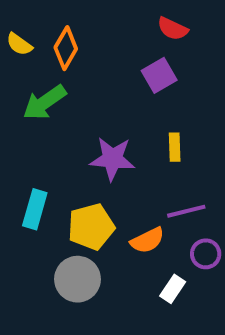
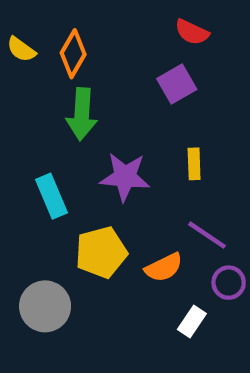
green arrow: (44, 102) -> (82, 114), moved, turned -51
cyan rectangle: (35, 209) -> (52, 196), moved, turned -39
purple line: (186, 211) -> (207, 235), turned 48
gray circle: (77, 279) -> (45, 306), moved

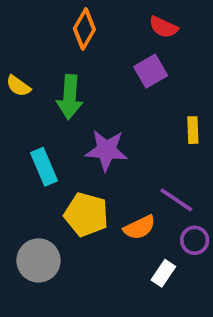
yellow semicircle: (21, 49) -> (18, 86), moved
orange diamond: (73, 54) -> (84, 29), moved
yellow rectangle: (194, 164) -> (193, 130), moved
yellow pentagon: (101, 252) -> (86, 215), turned 30

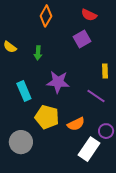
green arrow: (70, 97) -> (38, 53), size x0.6
purple line: (176, 200) -> (96, 96), moved
white rectangle: (163, 273) -> (89, 149), size x1.6

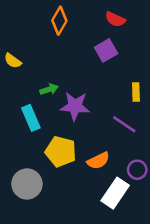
green arrow: (38, 53) -> (49, 89), moved, turned -112

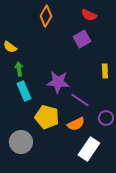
green arrow: (49, 89) -> (19, 69), moved, turned -80
purple line: (124, 124) -> (80, 100), moved
purple circle: (137, 170) -> (106, 118), moved

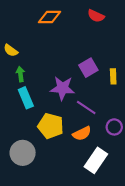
orange diamond: (46, 16) -> (50, 17), turned 60
purple square: (82, 39) -> (88, 68), moved

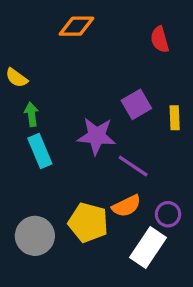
red semicircle: (96, 16) -> (160, 39), moved, turned 49
yellow pentagon: (51, 126) -> (88, 223), moved
purple circle: (114, 127) -> (168, 214), moved

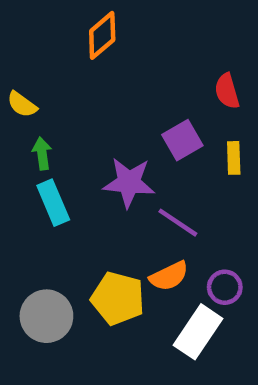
orange diamond: (76, 26) -> (102, 35), turned -40
red semicircle: (160, 39) -> (227, 91), moved

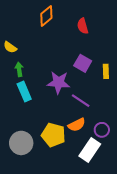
red semicircle: (227, 91) -> (83, 26), moved
purple square: (182, 140) -> (83, 63), turned -30

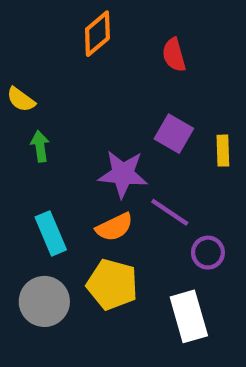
cyan rectangle: (24, 92) -> (51, 233), moved
orange semicircle: (77, 125) -> (114, 227), moved
purple circle: (102, 130) -> (208, 253), moved
white rectangle: (90, 150) -> (189, 316), turned -50

